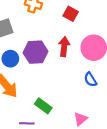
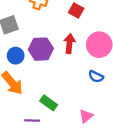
blue semicircle: (90, 80) -> (96, 77), turned -32

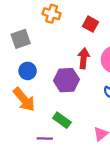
purple hexagon: (41, 49) -> (66, 80), moved

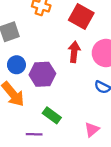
red square: (90, 24) -> (81, 17), size x1.5
purple hexagon: (66, 80) -> (42, 74), moved

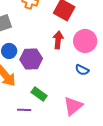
pink triangle: (92, 130) -> (73, 106), size x1.5

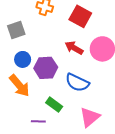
red arrow: (58, 40) -> (74, 48), turned -66
blue semicircle: (82, 70) -> (77, 83), moved, size x1.6

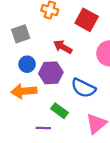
red arrow: (74, 48) -> (63, 47), moved
orange arrow: (19, 86) -> (24, 91), turned 125

